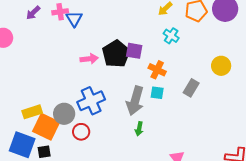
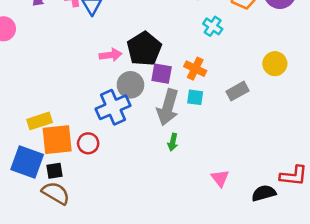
purple square: (134, 51) -> (162, 74), moved
gray rectangle: (191, 88) -> (238, 91), turned 30
gray circle: (64, 114) -> (130, 85), moved
orange square: (46, 127) -> (57, 140), turned -32
red circle: (81, 132) -> (88, 143), moved

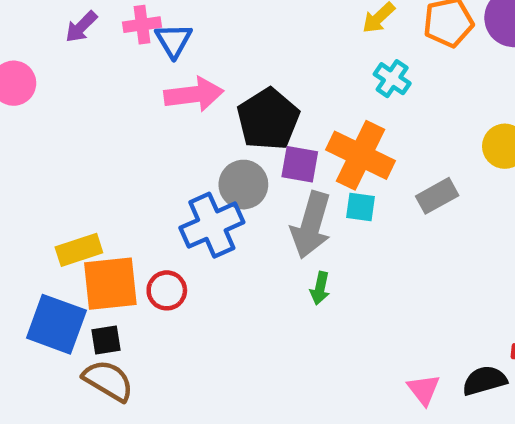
pink arrow: (111, 55) -> (194, 94), moved, size x1.4
orange cross: (195, 69) -> (361, 155), size x1.6
pink triangle: (220, 178) -> (424, 390), moved

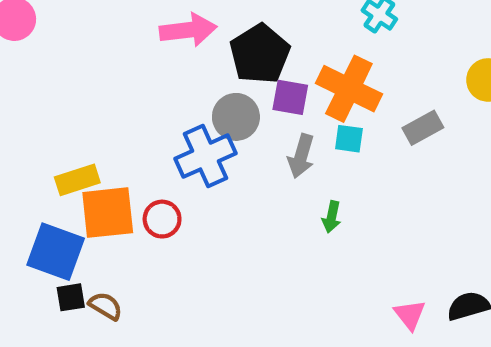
gray arrow: (311, 225) -> (301, 156), size x0.7
green arrow: (320, 288) -> (332, 217), moved
black square: (106, 340) -> (71, 297), moved
brown semicircle: (108, 381) -> (106, 306), size x0.7

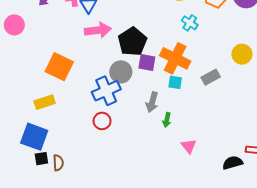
gray arrow: (301, 156) -> (152, 102), moved
orange square: (108, 213) -> (59, 67), moved, turned 32
red circle: (162, 219) -> (102, 121), moved
brown semicircle: (106, 306) -> (58, 163), turned 56
pink triangle: (410, 315) -> (189, 146), moved

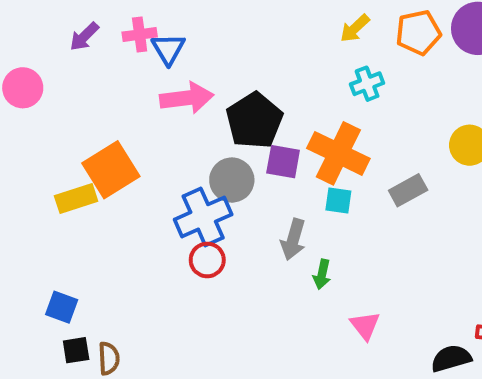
cyan cross: (190, 23) -> (367, 84), turned 35
orange square: (59, 67) -> (111, 170), turned 32
yellow rectangle: (45, 102) -> (76, 198), moved
red circle: (102, 121) -> (207, 260), moved
blue square: (34, 137) -> (62, 307), size x0.6

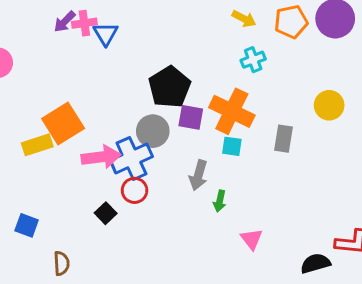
yellow arrow: (355, 28) -> (244, 19), turned -110
purple arrow: (84, 37) -> (65, 22), moved
pink arrow: (187, 98) -> (101, 157), moved
gray rectangle: (408, 190) -> (284, 139), turned -52
black square: (76, 350) -> (106, 213), moved, turned -35

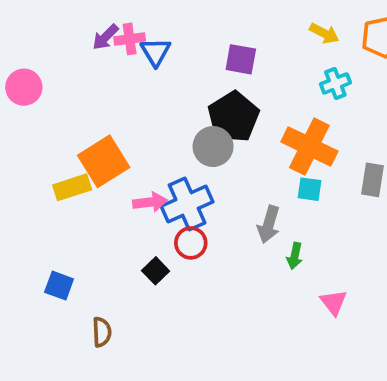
purple square: (191, 117) -> (241, 59), moved
gray circle: (153, 131) -> (213, 147), moved
pink arrow: (101, 157) -> (150, 202), size x0.7

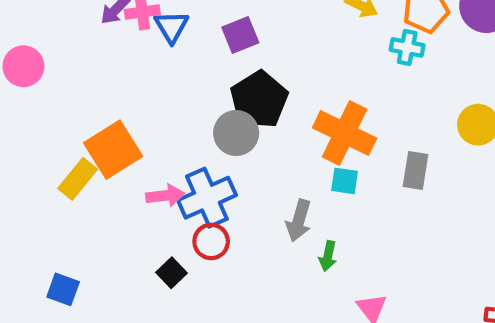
purple square: (241, 59) -> (240, 35), moved, turned -32
cyan cross: (335, 83) -> (407, 47), moved, turned 32
yellow rectangle: (72, 187) -> (78, 179), turned -33

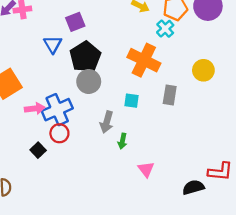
blue triangle: (171, 27) -> (53, 44), moved
cyan cross: (407, 47) -> (165, 29), turned 36
gray circle: (236, 133) -> (89, 82), moved
orange cross: (345, 133) -> (144, 60), moved

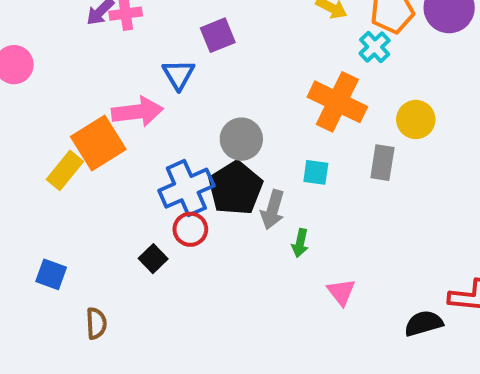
black pentagon: (85, 57) -> (235, 188), moved
yellow circle: (203, 70) -> (416, 119), moved
pink arrow: (35, 109) -> (137, 112), moved, size x1.4

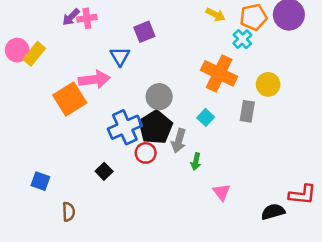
yellow rectangle: (65, 170) -> (34, 54), moved
cyan square: (316, 172) -> (206, 117), turned 35
red circle: (190, 229) -> (146, 153), moved

